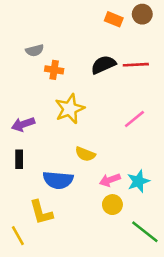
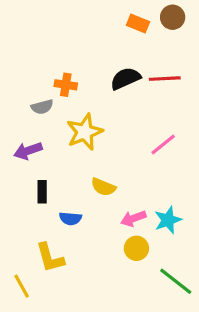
gray semicircle: (35, 50) -> (42, 107), moved
black rectangle: (19, 159) -> (42, 192), moved
blue semicircle: (58, 180) -> (70, 218), size x0.6

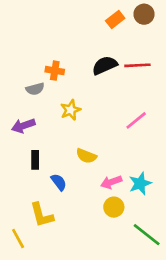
orange rectangle: (138, 24) -> (115, 19), turned -60
yellow star: (85, 132) -> (71, 110), size x0.7
blue semicircle: (70, 218) -> (59, 182), turned -132

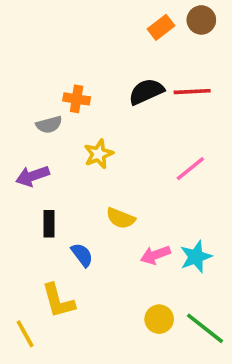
yellow circle: (114, 207) -> (159, 319), moved

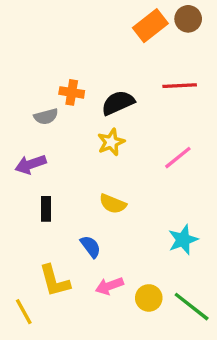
orange rectangle: (161, 27) -> (150, 26), size x1.4
black semicircle: (146, 92) -> (118, 103), moved
yellow star: (99, 154) -> (111, 142), moved
blue semicircle: (82, 255) -> (91, 247), moved
pink arrow: (155, 255) -> (109, 286), moved

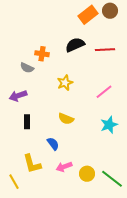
black semicircle: (118, 103) -> (75, 45), moved
gray semicircle: (46, 116) -> (27, 68), turned 40
cyan star: (183, 240) -> (109, 125), moved

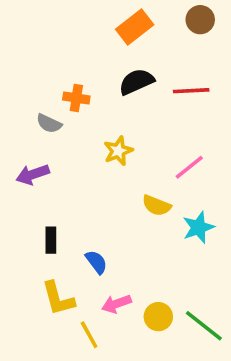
orange rectangle: (88, 15) -> (135, 27), moved
yellow semicircle: (66, 119) -> (156, 205), moved
black rectangle: (27, 122) -> (51, 240), moved
yellow line: (14, 182) -> (89, 335), moved

